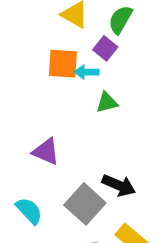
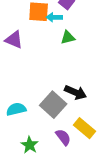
purple triangle: (46, 151) -> (14, 40), moved
cyan semicircle: (29, 211) -> (16, 109), turned -60

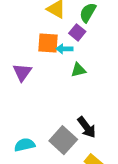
purple triangle: (14, 40) -> (22, 72), turned 42
black arrow: (76, 92) -> (87, 127), turned 30

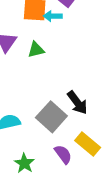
green triangle: (78, 70) -> (36, 50), moved

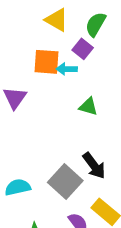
green triangle: (36, 50) -> (88, 107), moved, turned 30

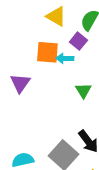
green triangle: (88, 107) -> (83, 91), turned 42

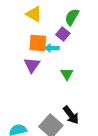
yellow triangle: (56, 16) -> (34, 14), moved
purple triangle: (20, 83) -> (32, 65), moved

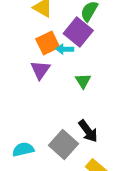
purple square: (63, 34) -> (78, 32), size x1.6
orange square: (38, 43) -> (48, 43), turned -30

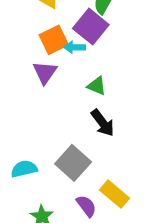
green triangle: (83, 81) -> (97, 86), turned -35
black arrow: (88, 131) -> (103, 123), moved

